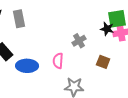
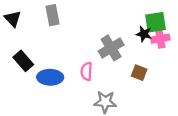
gray rectangle: (19, 19) -> (53, 15), moved
gray cross: (79, 41) -> (111, 48), size x1.5

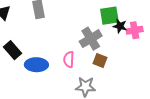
green square: (156, 22) -> (109, 16), moved
brown square: (139, 73) -> (100, 61), moved

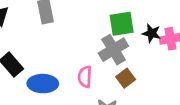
green square: (109, 16) -> (122, 24), moved
brown square: (100, 61) -> (126, 78), turned 32

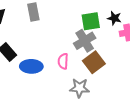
black star: (152, 33) -> (114, 18), moved
brown square: (126, 78) -> (94, 62), size x1.5

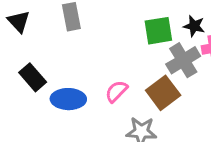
gray cross: (85, 41) -> (183, 60), moved
pink semicircle: (63, 61) -> (116, 91), turned 42

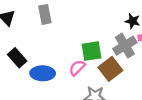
green square: (158, 31) -> (91, 51), moved

